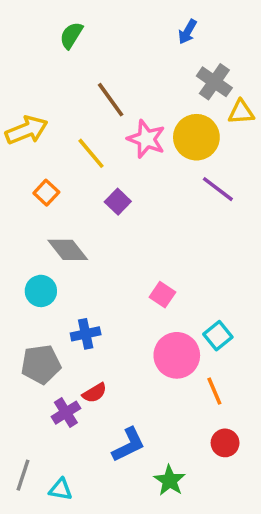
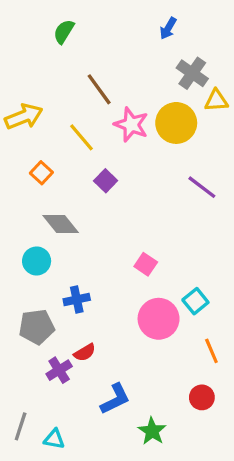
purple line: (218, 189) -> (202, 187), moved
orange line: (214, 391) -> (211, 351), moved

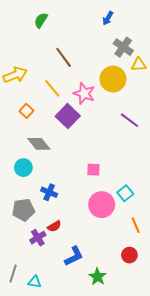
pink star: (131, 125) -> (84, 93), moved
purple square: (106, 181) -> (68, 116), size x1.6
pink square: (146, 264) -> (93, 170), turned -32
blue cross: (77, 300) -> (49, 192), turned 35

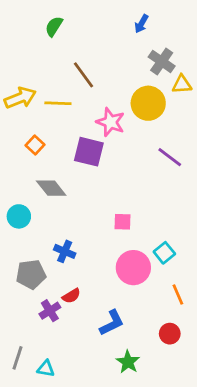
yellow line: (52, 88) -> (58, 103), moved, turned -48
purple square: (68, 116) -> (89, 152), turned -30
cyan circle: (23, 168) -> (19, 216), moved
blue L-shape: (74, 256) -> (112, 323), moved

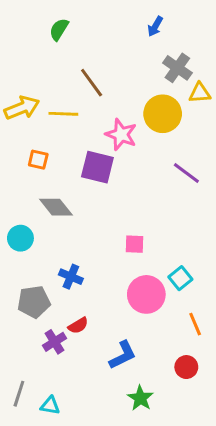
orange square: (35, 145) -> (38, 160), turned -30

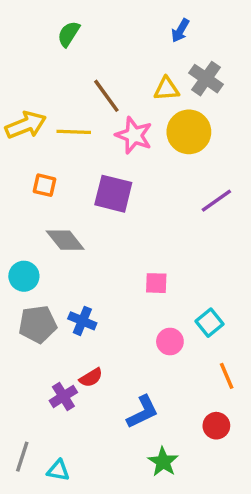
yellow triangle: (200, 93) -> (167, 89), moved
pink star: (121, 135) -> (134, 135), moved
purple line: (186, 173) -> (216, 201), turned -72
pink circle: (146, 294) -> (170, 342), size x0.6
gray pentagon: (34, 302) -> (38, 324), moved

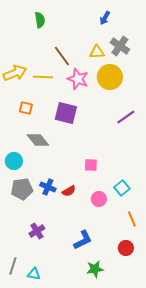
green semicircle: (69, 34) -> (40, 20), turned 140
red semicircle: (91, 378) -> (69, 191), moved
green star: (163, 462) -> (95, 269), turned 30

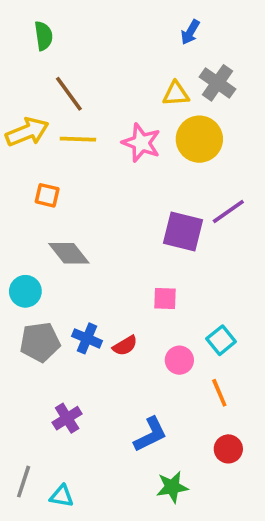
green semicircle: (40, 20) -> (43, 36), moved
brown line: (62, 56) -> (69, 94), moved
purple square: (66, 113) -> (183, 232), moved
orange line: (132, 219) -> (219, 393), moved

